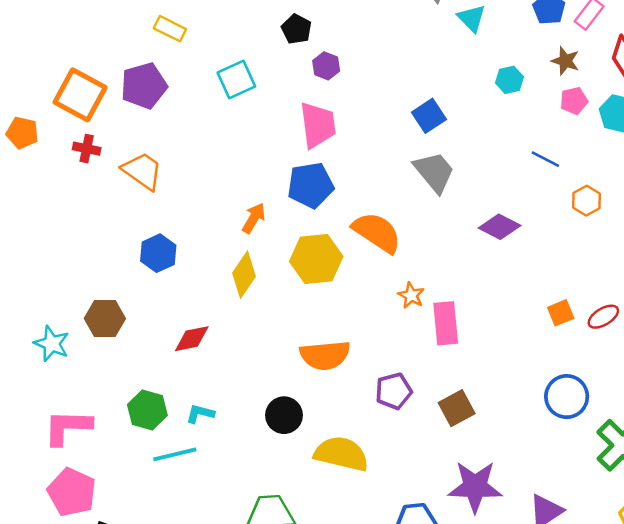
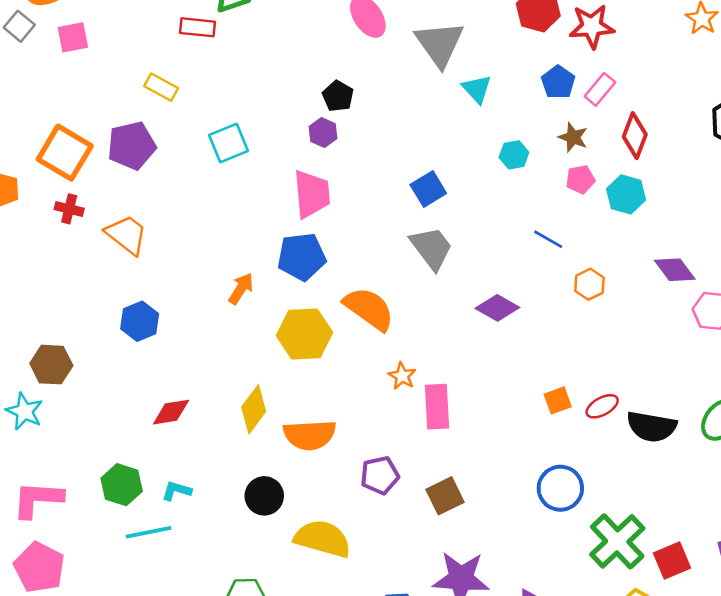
black pentagon: (296, 29) -> (338, 96), moved
yellow diamond: (244, 275) -> (254, 409), moved
brown hexagon: (105, 318) -> (51, 365), moved

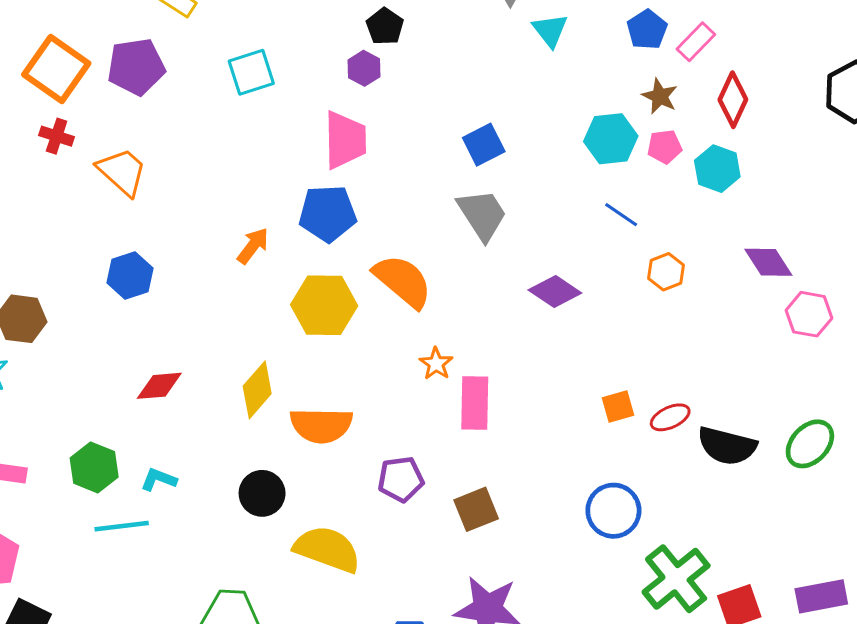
cyan hexagon: (514, 155) -> (611, 139), moved, size x1.5

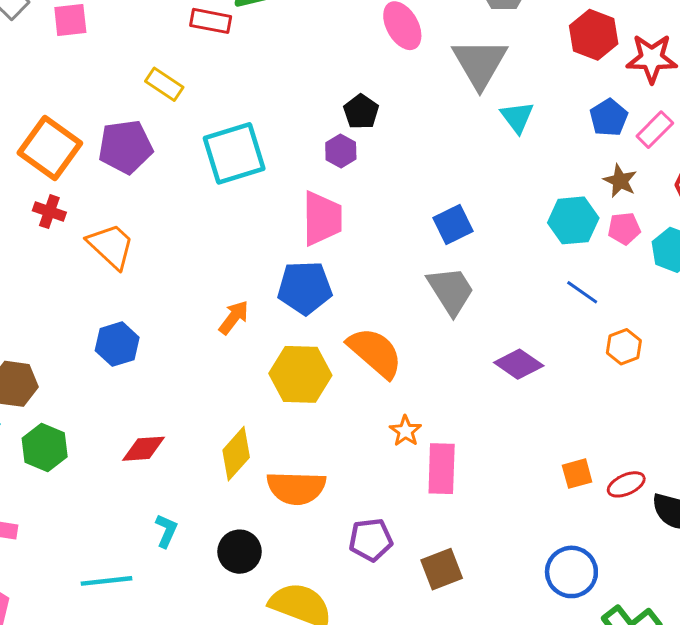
cyan square: (251, 72) -> (234, 153), size x1.4
green hexagon: (94, 467) -> (45, 448), moved
cyan L-shape: (159, 479) -> (166, 531), moved, turned 92

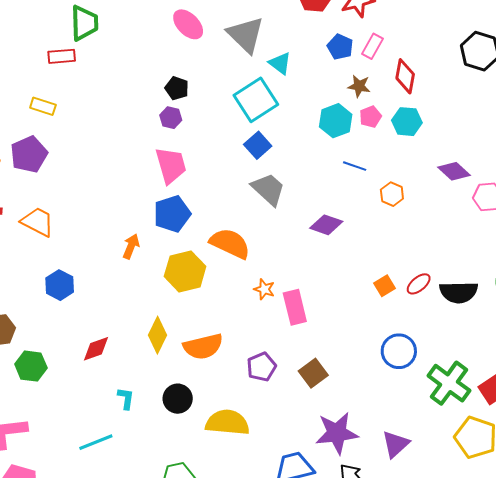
cyan square: (234, 153) -> (256, 100), moved

